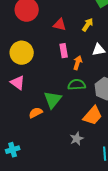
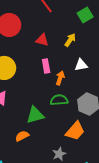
green triangle: (53, 100) -> (35, 115), turned 36
orange semicircle: (36, 113) -> (22, 136), moved

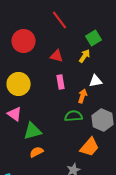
green square: (85, 15) -> (94, 38), moved
orange arrow: (60, 78) -> (83, 96), moved
green triangle: (35, 115) -> (33, 131), moved

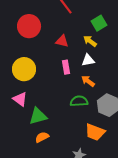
yellow arrow: (85, 56) -> (90, 41), turned -88
white triangle: (96, 81) -> (88, 60), moved
orange arrow: (83, 96) -> (88, 81), turned -72
orange trapezoid: (90, 147) -> (95, 132), turned 70

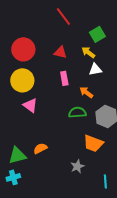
red circle: (29, 26) -> (23, 49), moved
white triangle: (88, 60) -> (95, 69), moved
pink triangle: (20, 99) -> (30, 105), moved
green triangle: (38, 116) -> (17, 155), moved

